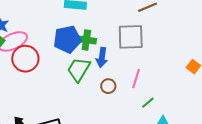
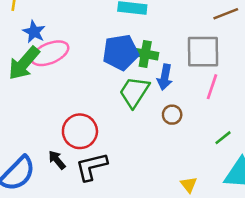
red circle: (25, 59) -> (80, 131), moved
pink line: (136, 79) -> (212, 87), moved

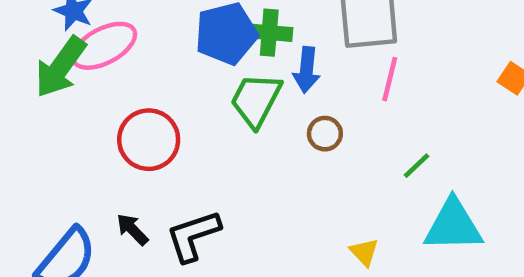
red circle: (80, 131) -> (149, 140), moved

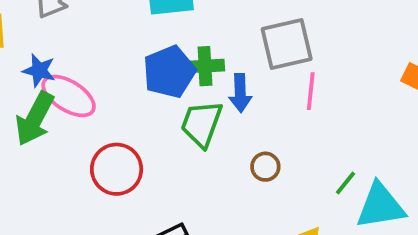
pink ellipse: (104, 46) -> (69, 96), turned 68
brown circle: (325, 134) -> (265, 167), moved
green line: (417, 166) -> (345, 183), moved

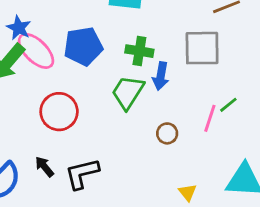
blue pentagon: (169, 72) -> (83, 46), moved
pink line: (311, 91) -> (210, 118), moved
green line: (345, 183) -> (228, 105), moved

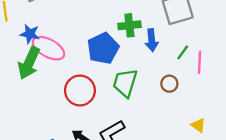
blue pentagon: (83, 46) -> (103, 48), moved
green trapezoid: (128, 92) -> (125, 83), moved
green line: (228, 105) -> (183, 52), moved

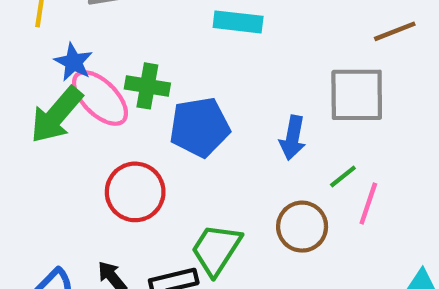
green cross: (129, 25) -> (147, 86), moved
green trapezoid: (125, 83) -> (216, 249), moved
brown circle: (169, 84) -> (302, 227), size x1.5

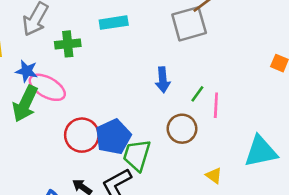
green cross: (147, 86) -> (68, 44), moved
gray square: (357, 95) -> (189, 24), moved
blue pentagon: (200, 127) -> (113, 137), moved

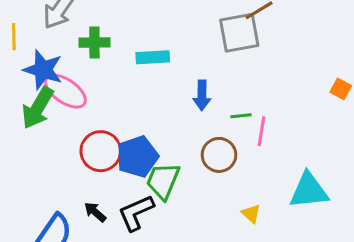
cyan rectangle: (114, 23) -> (153, 57), moved
blue star: (27, 71) -> (43, 70), size x1.5
green line: (197, 94) -> (241, 116), turned 42

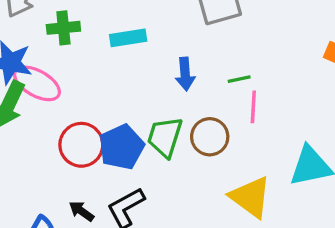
green line: (241, 116) -> (239, 79), moved
green trapezoid: (163, 181) -> (165, 137), moved
yellow triangle: (251, 214) -> (250, 197), size x2.0

